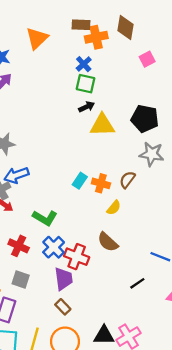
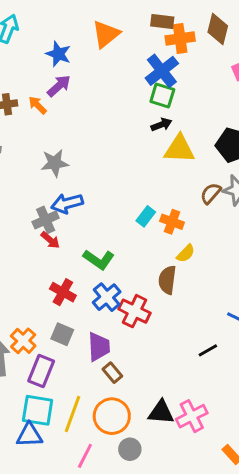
blue cross: (84, 64) -> (162, 71), size x1.6
brown semicircle: (127, 180) -> (211, 193), moved
brown semicircle: (108, 242) -> (167, 280), moved, turned 50
purple trapezoid: (64, 279) -> (99, 347), moved

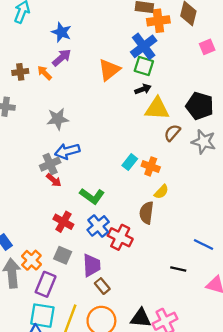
orange triangle: (106, 34) -> (109, 70), moved
brown semicircle: (211, 193) -> (172, 133), moved
black line: (208, 350) -> (178, 269), turned 42

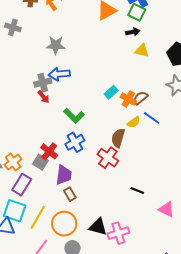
yellow triangle: (157, 109) -> (142, 51), size x0.7
brown semicircle: (172, 133) -> (141, 98), moved
red cross: (63, 222) -> (49, 151), moved
red cross: (120, 237) -> (108, 158), moved
blue line: (203, 245) -> (152, 118), moved

